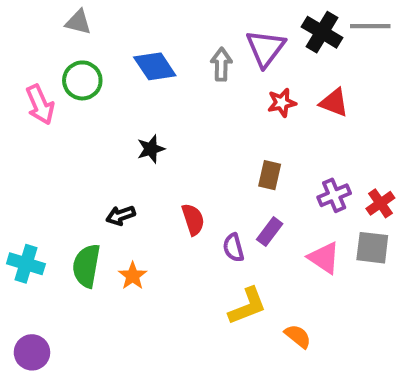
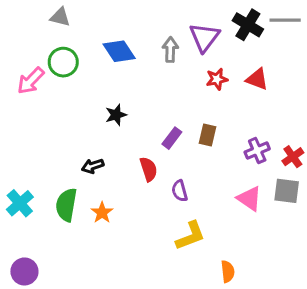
pink arrow: (40, 105) -> (31, 81), turned 68
purple rectangle: (270, 232) -> (172, 138), moved
cyan cross: (26, 264) -> (20, 203), turned 32
orange semicircle: (298, 336) -> (228, 271), moved, turned 45

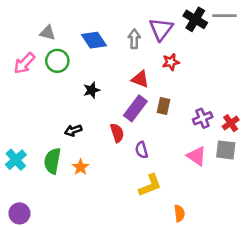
gray triangle: (60, 17) -> (48, 33), moved
green circle: (63, 62) -> (57, 61), moved
red triangle: (257, 79) -> (140, 79), moved
purple rectangle: (172, 138) -> (135, 108), size x1.5

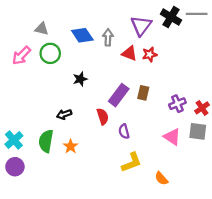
gray arrow: (134, 39) -> (108, 37), moved
red triangle: (140, 79) -> (129, 53), moved
purple circle: (19, 213) -> (15, 167), moved
orange semicircle: (179, 213) -> (161, 178), moved, turned 144

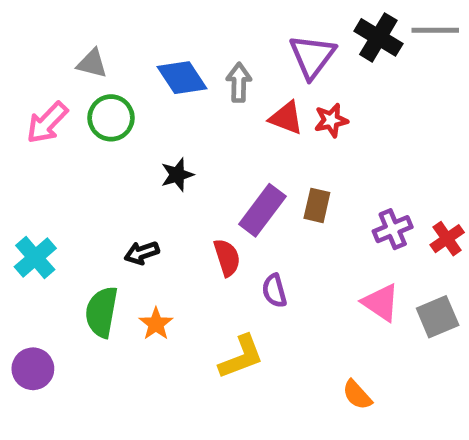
gray square: (198, 131) -> (438, 317), moved, turned -30
cyan cross: (14, 140) -> (35, 258), moved
yellow L-shape: (131, 162) -> (241, 357), moved

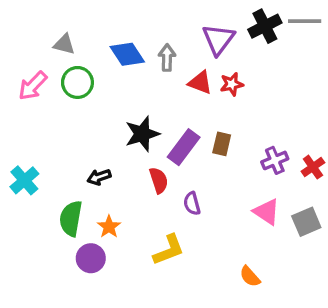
black cross: (378, 37) -> (265, 26), turned 32
black star: (177, 175) -> (142, 134), moved, size x1.5
purple circle: (33, 369) -> (91, 258), moved

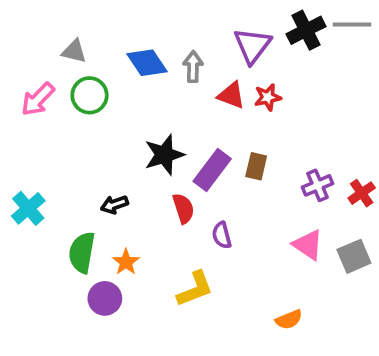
orange semicircle: (250, 276) -> (289, 320), turned -70

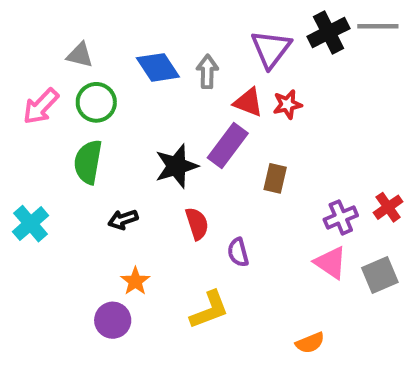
purple rectangle: (212, 170) -> (228, 146), moved
purple cross: (318, 185) -> (341, 217), moved
green semicircle: (82, 252) -> (88, 162), moved

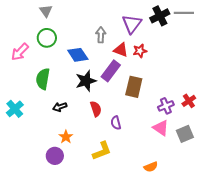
gray triangle: (80, 55) -> (46, 11), moved, turned 40
blue diamond: (158, 67) -> (78, 55), moved
green circle: (96, 102) -> (47, 38), moved
brown rectangle: (275, 178) -> (134, 87), size x1.5

